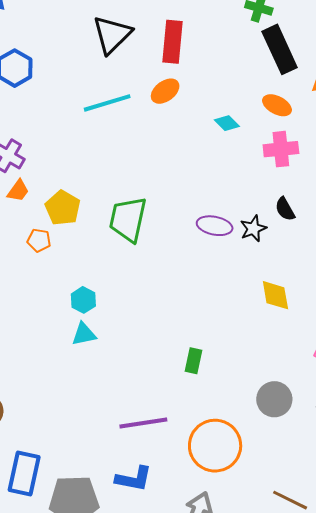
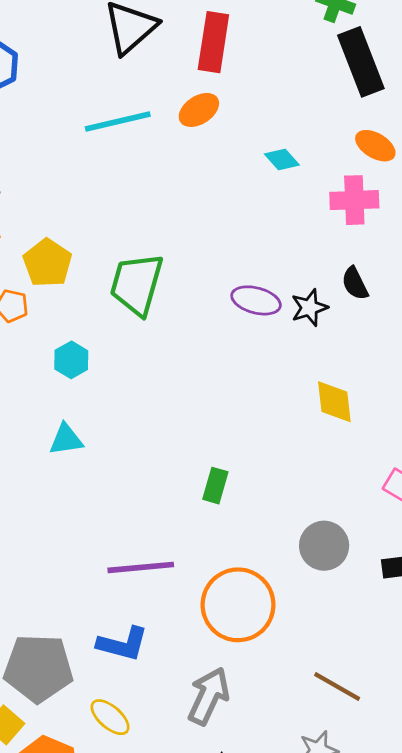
orange ellipse: (277, 105) -> (375, 146), moved
cyan hexagon: (83, 300) -> (71, 360), moved

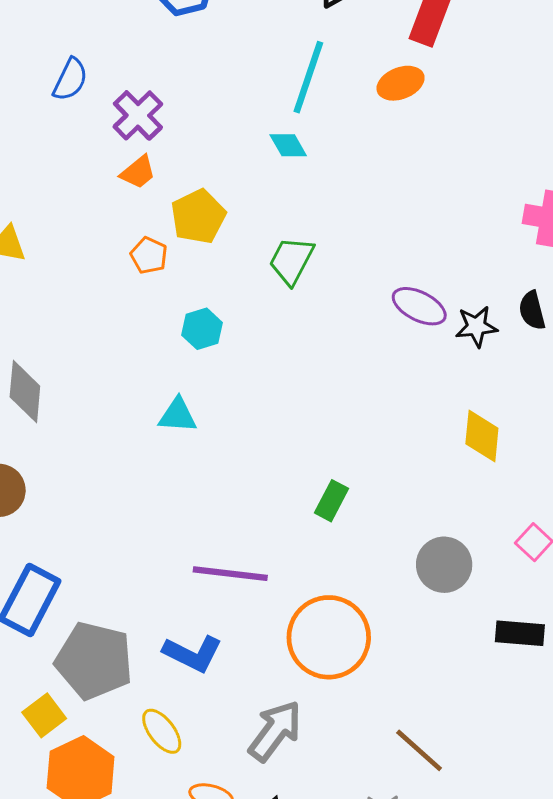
cyan line: (118, 121) -> (308, 77), turned -70
cyan diamond: (282, 159) -> (288, 145), moved
green trapezoid: (137, 284) -> (292, 261), size x0.7
gray circle: (324, 546) -> (444, 565), moved

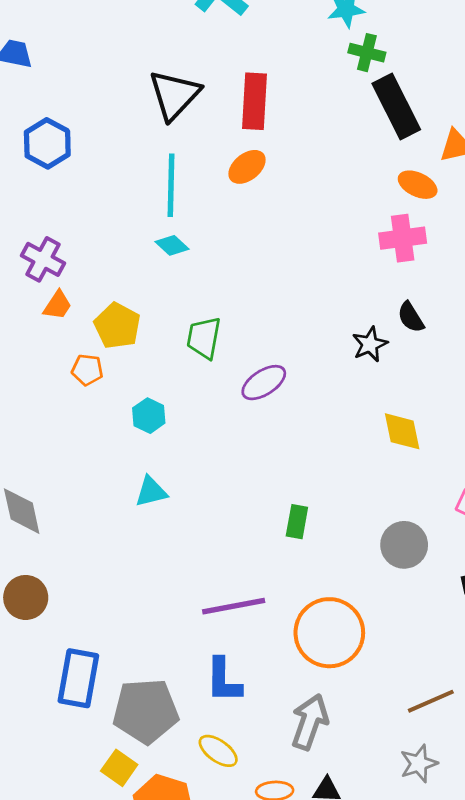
purple ellipse: (419, 306) -> (264, 383), moved, turned -42
blue L-shape: (193, 654) -> (224, 680), turned 81
brown line: (419, 750) -> (431, 701), turned -48

